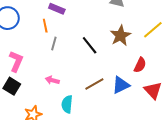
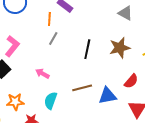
black line: (90, 45) -> (87, 49), turned 36

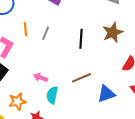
orange line: (49, 19) -> (25, 29), moved
pink arrow: (42, 74) -> (40, 78), moved
blue triangle: (107, 96) -> (106, 94), moved

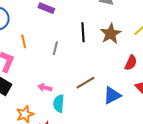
gray line: (46, 33) -> (55, 48), moved
black line: (81, 39) -> (83, 32), moved

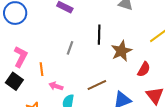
brown star: (111, 34) -> (121, 51), moved
orange line: (24, 41) -> (42, 69), moved

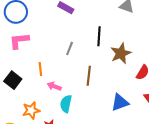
pink L-shape: (21, 57) -> (19, 41), moved, turned -125
brown line: (97, 85) -> (89, 76), moved, turned -60

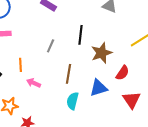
blue triangle: (120, 102) -> (99, 88), moved
cyan semicircle: (66, 104) -> (73, 101), moved

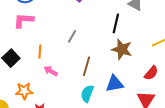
black line: (81, 35) -> (116, 23), moved
brown star: (102, 53) -> (122, 49), turned 30
red semicircle: (123, 73) -> (151, 73), moved

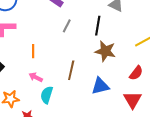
gray line: (72, 36) -> (67, 26), moved
orange line: (40, 52) -> (33, 51), moved
cyan semicircle: (87, 94) -> (47, 95), moved

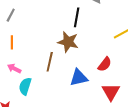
gray line: (67, 26) -> (11, 15), moved
brown star: (105, 51) -> (68, 42), moved
red semicircle: (136, 73) -> (105, 64), moved

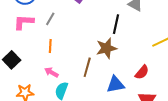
brown star: (68, 42) -> (106, 48), turned -30

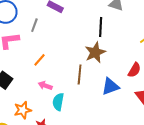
gray line: (50, 19) -> (34, 25), moved
orange line: (50, 46) -> (40, 60), turned 48

